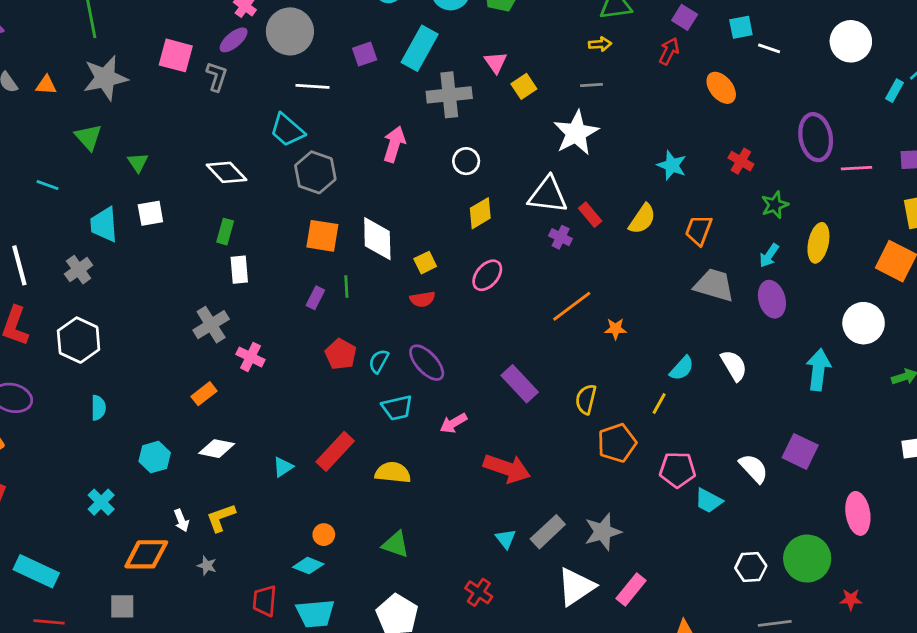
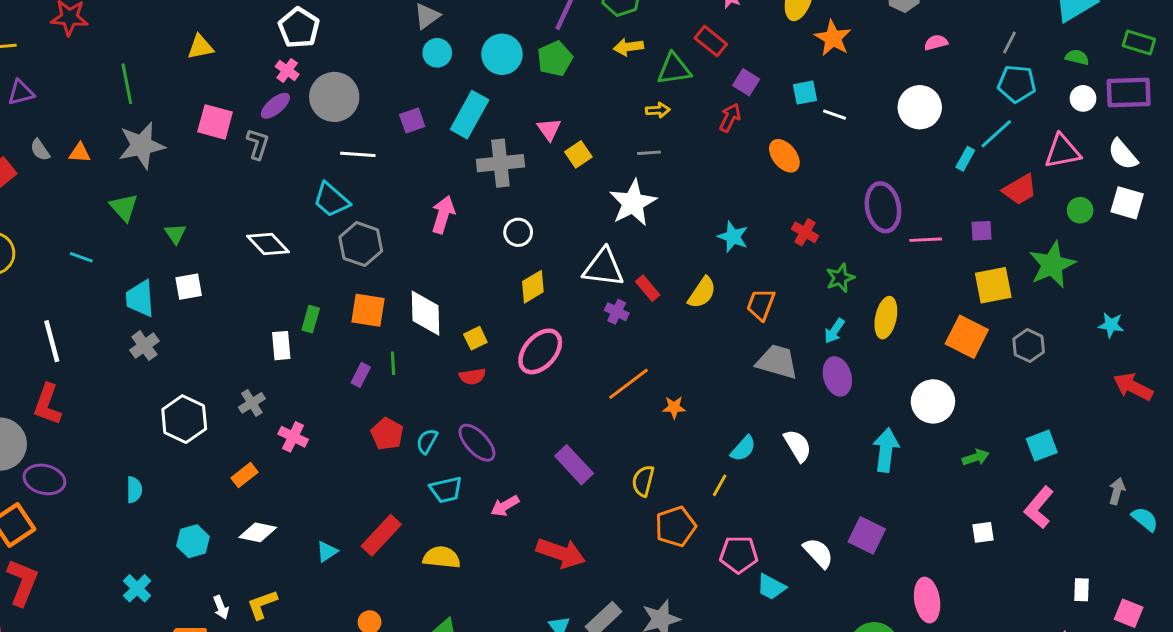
green rectangle: (225, 232) -> (311, 319), moved
gray cross: (79, 270) -> (144, 346), moved
pink ellipse: (487, 275) -> (540, 351), size x1.4
gray cross: (211, 325) -> (252, 403), size x0.7
white hexagon: (79, 340) -> (184, 419), moved

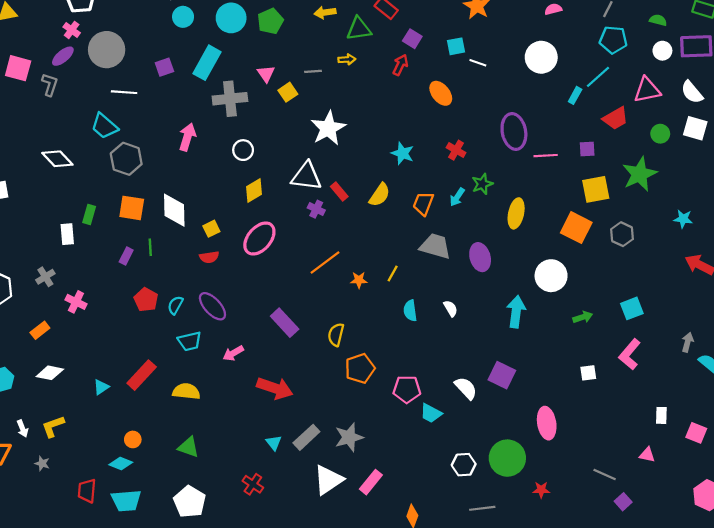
gray line: (649, 153) -> (313, 71), moved
cyan arrow: (834, 331) -> (457, 197), moved
white semicircle: (798, 446) -> (451, 308), size x0.7
cyan semicircle: (743, 449) -> (410, 311), turned 130
yellow line: (720, 485) -> (393, 273), moved

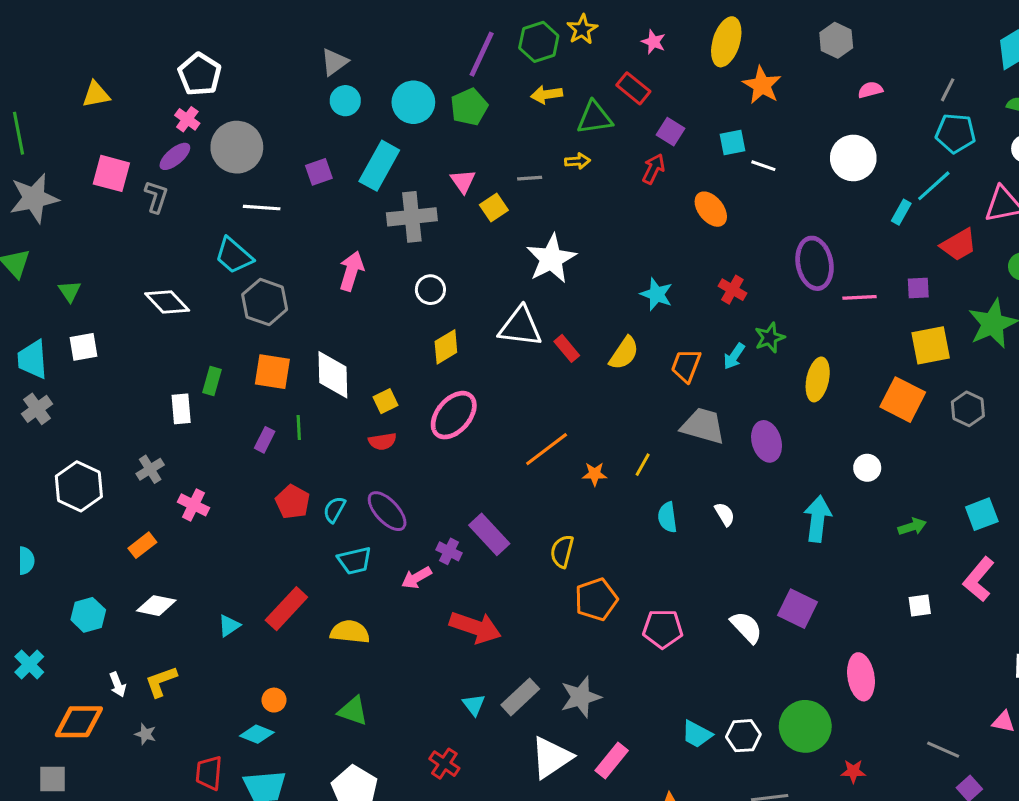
purple cross: (316, 209) -> (449, 551), moved
white circle: (551, 276) -> (867, 468), size x0.6
cyan trapezoid: (431, 413) -> (697, 734), moved

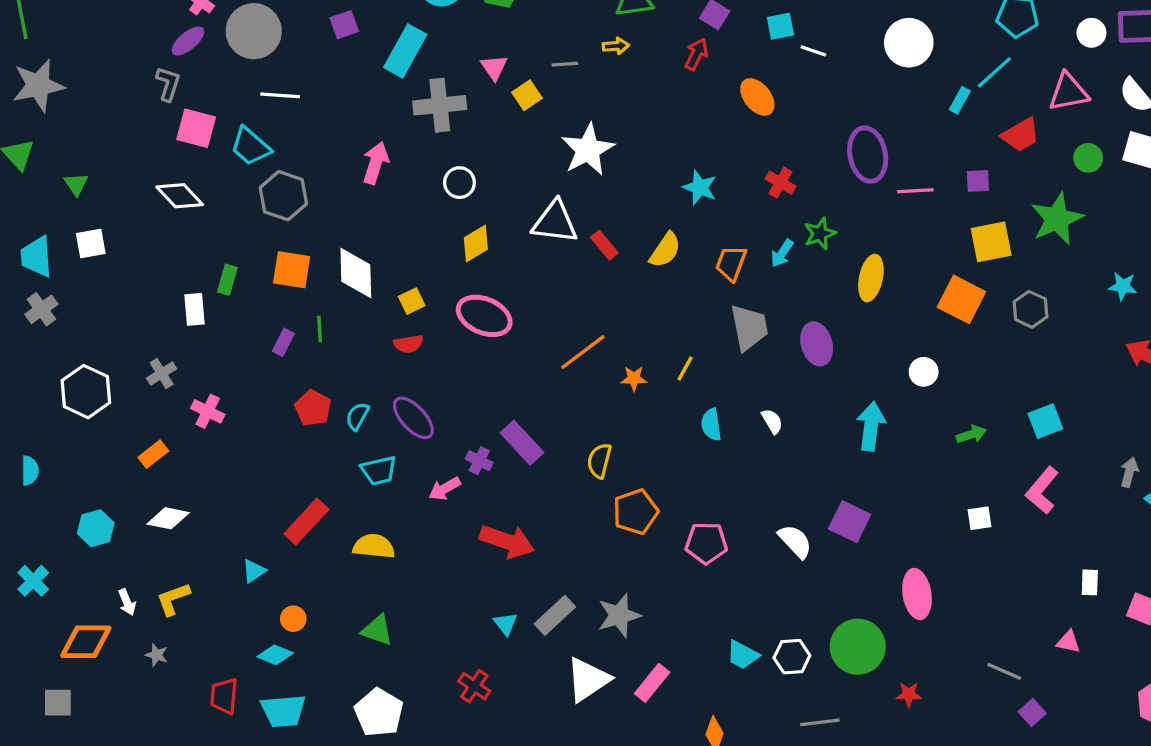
purple square: (319, 172) -> (344, 25), moved
pink square: (111, 173) -> (196, 128), moved
pink ellipse: (454, 415) -> (484, 316), turned 72
gray trapezoid: (703, 426) -> (749, 327), turned 63
cyan triangle: (229, 626) -> (254, 571), moved

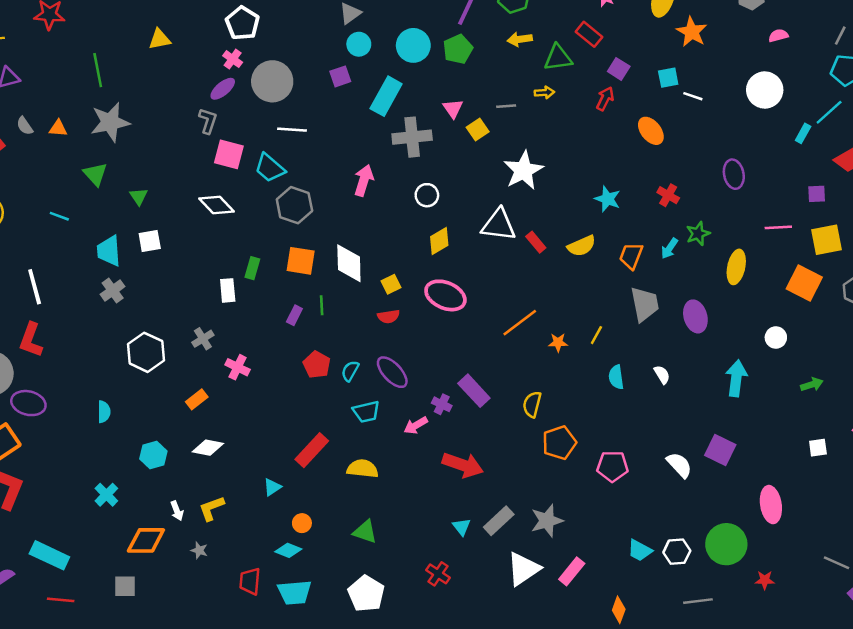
purple ellipse: (868, 155) -> (734, 174), size x0.7
pink line: (915, 191) -> (778, 227), moved
yellow semicircle: (665, 250) -> (582, 246), turned 32

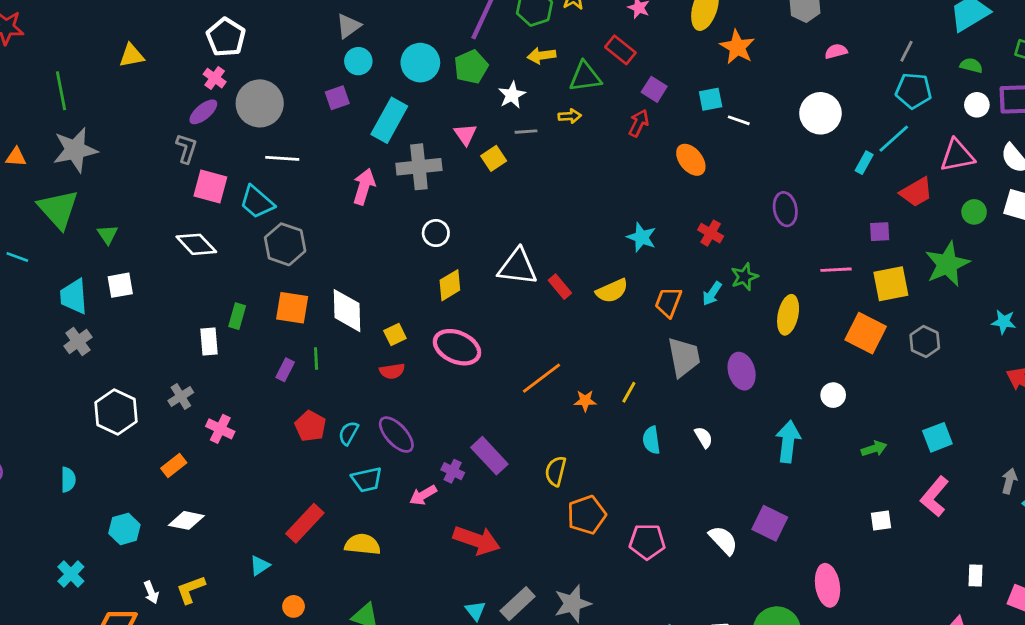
white star: (523, 170) -> (512, 95), moved, size x0.6
green triangle: (95, 174) -> (58, 209), size x1.5
pink arrow: (364, 180) -> (364, 187), moved

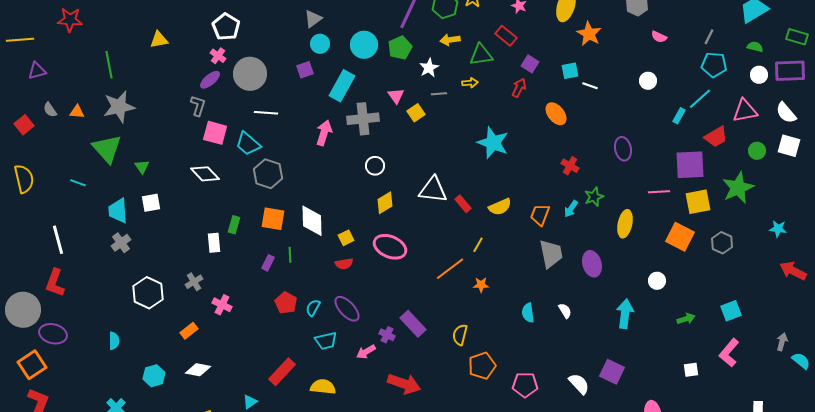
pink semicircle: (836, 51) -> (659, 37), turned -140
white circle: (820, 113) -> (648, 81), size x0.6
purple square: (880, 232) -> (690, 165), size x2.0
cyan star: (642, 237) -> (493, 143), moved, size x1.5
yellow line: (629, 392) -> (478, 245), moved

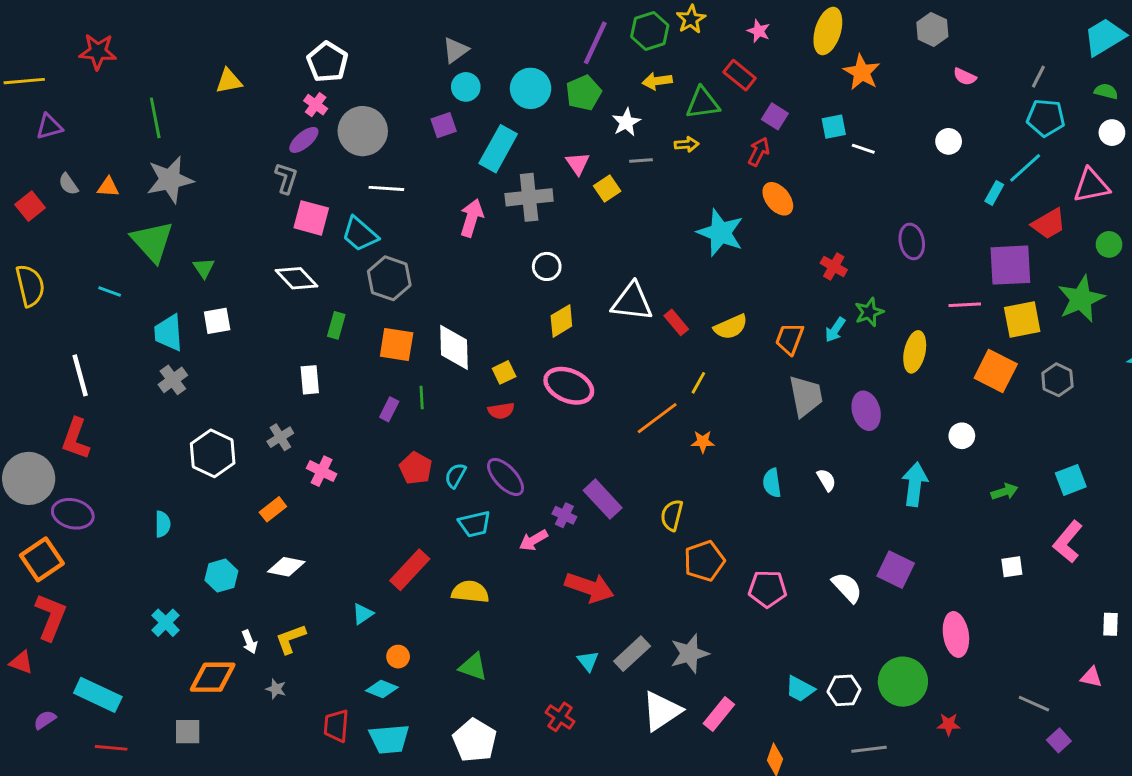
orange ellipse: (556, 114) -> (778, 199), moved
green rectangle: (234, 225) -> (336, 325), moved

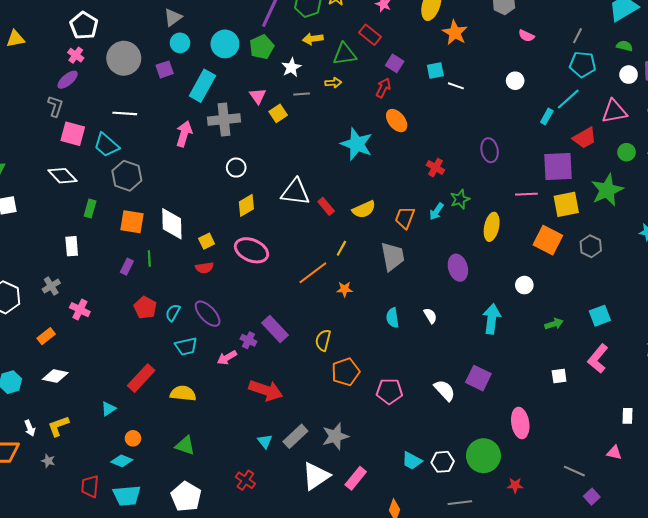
gray circle: (363, 131) -> (124, 58), moved
gray trapezoid: (806, 396) -> (393, 256), moved

